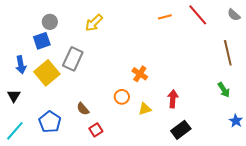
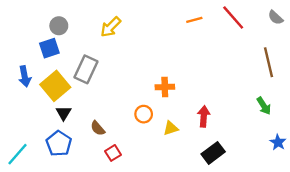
orange cross: (140, 74) -> (165, 87), turned -35
black triangle: (14, 96) -> (64, 113), moved

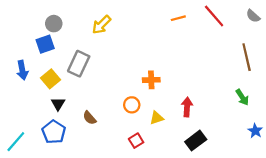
yellow square: (55, 86) -> (51, 79), size x0.7
red square: (113, 153) -> (136, 141), moved

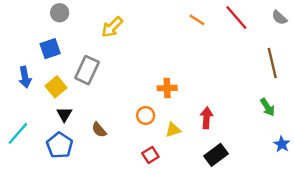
orange line: (178, 18) -> (197, 20), turned 48
gray circle: (54, 24) -> (60, 13), moved
cyan line: (16, 142) -> (18, 133), moved

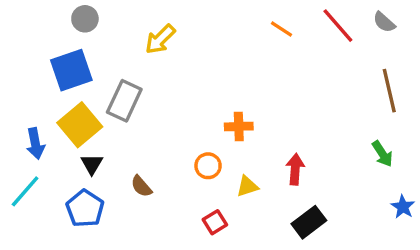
gray semicircle: (279, 18) -> (384, 22), moved
blue square: (50, 49) -> (71, 70), size x1.4
blue arrow: (25, 77) -> (35, 144), moved
yellow square: (56, 87) -> (80, 125), size x1.4

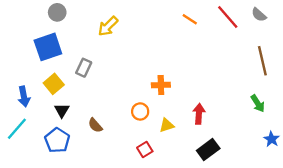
gray rectangle: (124, 101) -> (84, 68), size x0.7
yellow square: (80, 125) -> (54, 84), size x0.7

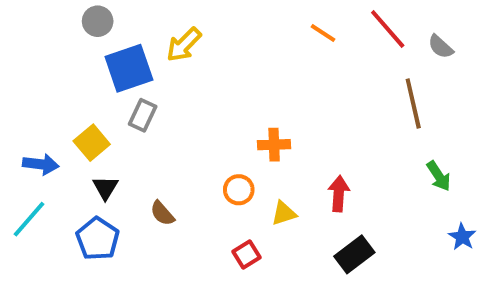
gray semicircle: (259, 15) -> (441, 47), moved
blue square: (48, 47) -> (129, 68), moved
brown line: (262, 61) -> (413, 104), moved
blue arrow: (24, 97) -> (41, 164), turned -72

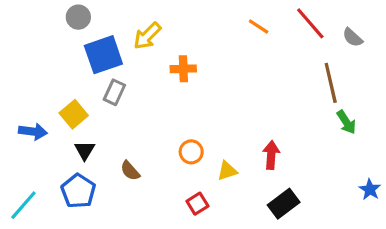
orange cross: (274, 145) -> (183, 69), moved
green arrow: (439, 176) -> (346, 122), moved
cyan line: (29, 219) -> (23, 205), moved

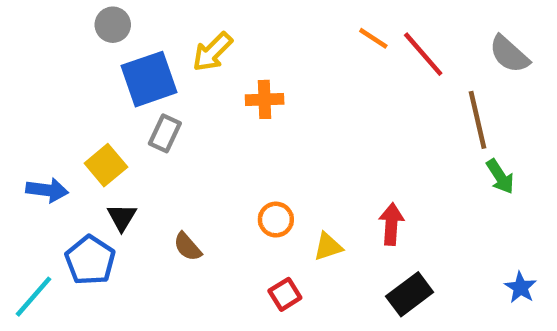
red line: (310, 23) -> (423, 54), moved
gray semicircle: (353, 37) -> (509, 54), size x1.4
blue star: (370, 189) -> (521, 288), moved
blue pentagon: (78, 191) -> (90, 260), moved

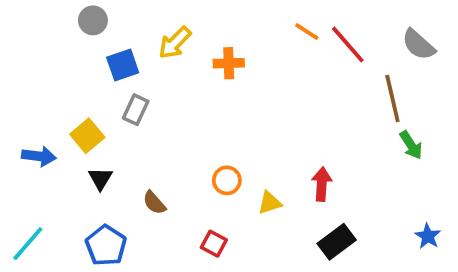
blue square: (149, 79) -> (123, 65), size x0.7
orange cross: (265, 99) -> (229, 63), moved
blue pentagon: (90, 260) -> (106, 245), moved
red square: (285, 294) -> (214, 244), moved, turned -30

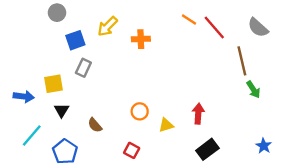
yellow square: (87, 136) -> (54, 84), turned 30
cyan line: (28, 244) -> (32, 136), moved

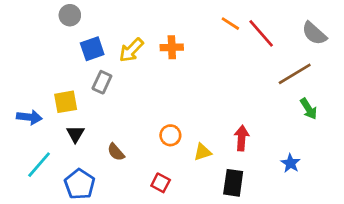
yellow arrow: (108, 26) -> (131, 50), moved
brown line: (242, 61) -> (295, 74), turned 72
blue star: (264, 146) -> (290, 163), moved
black rectangle: (207, 149) -> (233, 183), moved, turned -45

